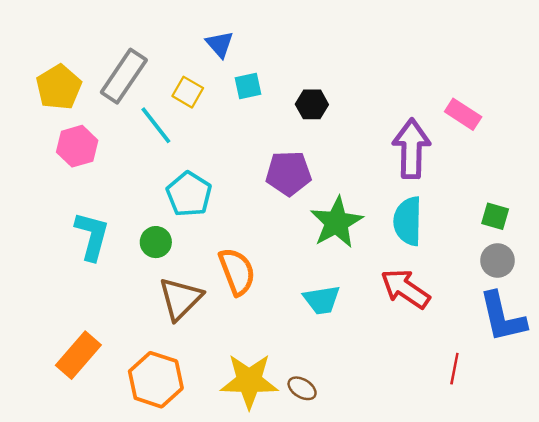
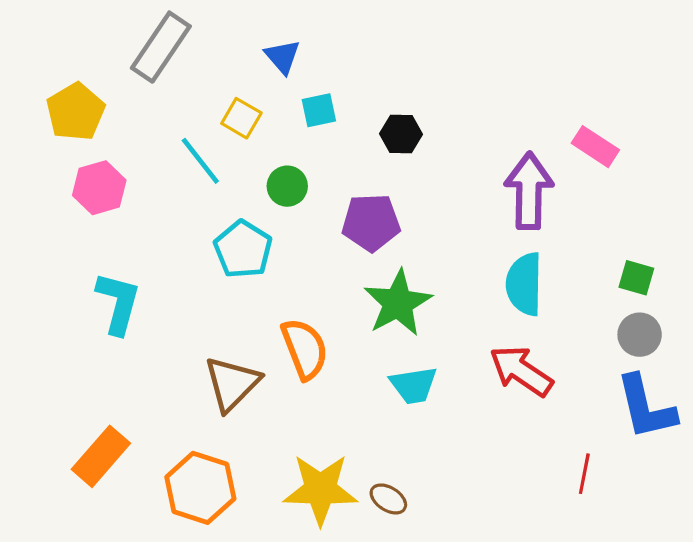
gray rectangle: (124, 76) -> (161, 47), moved
green star: (336, 222) -> (398, 303), moved
green circle: (156, 242) -> (287, 186), moved

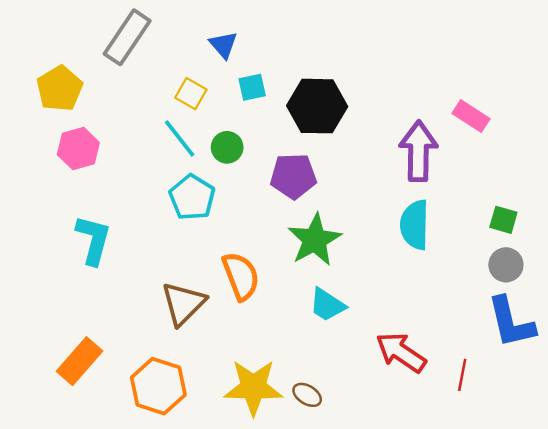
black hexagon: (401, 134) -> (317, 106), size x1.8
cyan line: (200, 161) -> (180, 139), moved
red arrow: (521, 371) -> (401, 352), moved
cyan trapezoid: (414, 385) -> (327, 305), turned 42

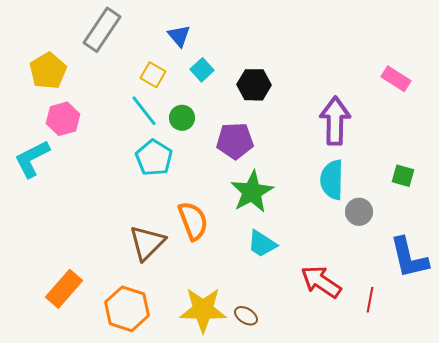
cyan square: (252, 87) -> (202, 70), turned -30
black hexagon: (317, 106) -> (254, 85), size x0.7
pink rectangle: (471, 116) -> (396, 79), moved
cyan L-shape: (93, 240) -> (32, 159), moved, turned -132
gray circle: (506, 265) -> (359, 212), moved

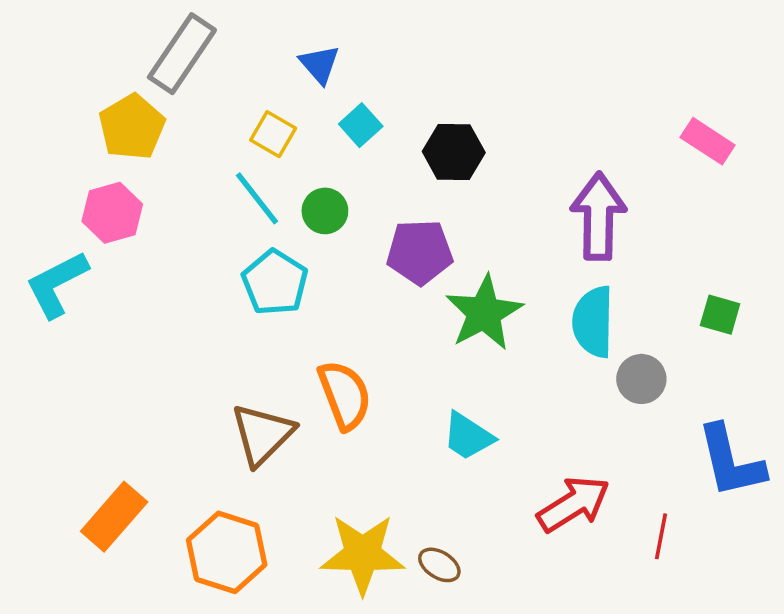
yellow pentagon: (48, 71) -> (132, 127), moved
green star: (252, 192) -> (484, 313), moved
red arrow: (321, 282) -> (573, 504), turned 114

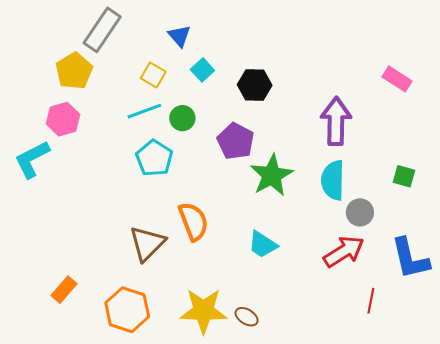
cyan line: (257, 198) -> (144, 111), turned -72
purple pentagon: (420, 252) -> (236, 141), turned 30
red arrow: (573, 504) -> (344, 252), moved
orange rectangle: (114, 517) -> (64, 290), size x0.7

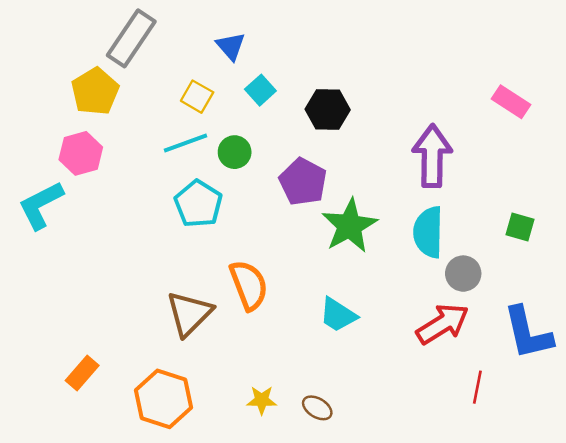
yellow star: (203, 311) -> (262, 400), size x0.5

